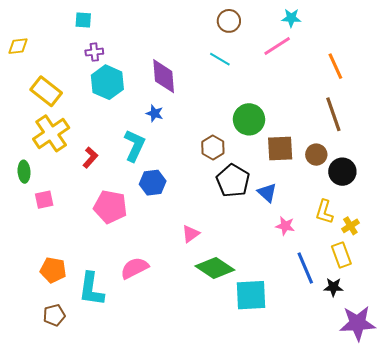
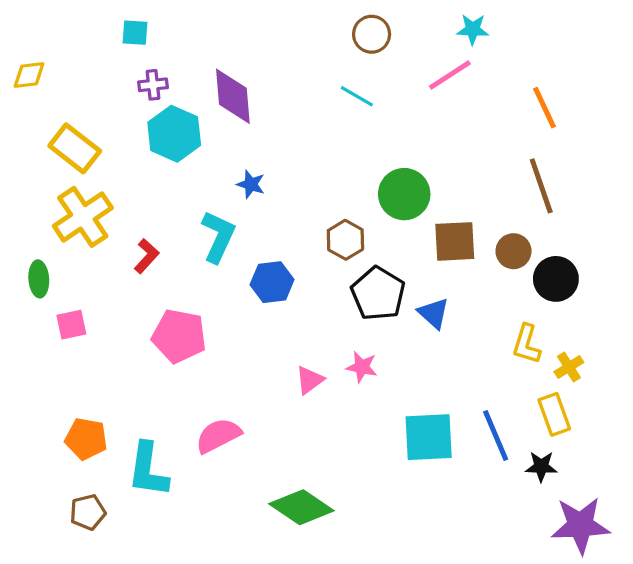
purple diamond: (164, 76) -> (233, 96), moved
blue hexagon: (153, 183) -> (272, 282), moved
pink star: (285, 226) -> (362, 367), moved
green diamond: (215, 268) -> (301, 507), moved
cyan square: (251, 295) -> (429, 437), moved

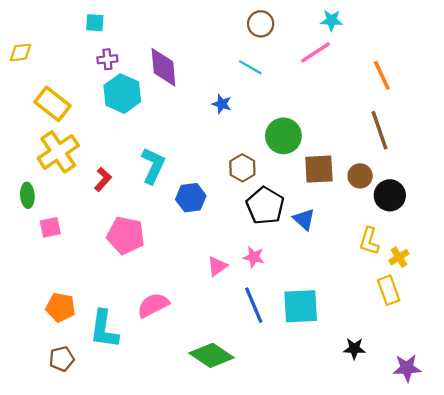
blue star: (251, 184) -> (222, 104), moved
blue line: (496, 436) -> (254, 305), moved
black star: (541, 467) -> (354, 349), moved
purple star: (580, 525) -> (407, 368), size x0.7

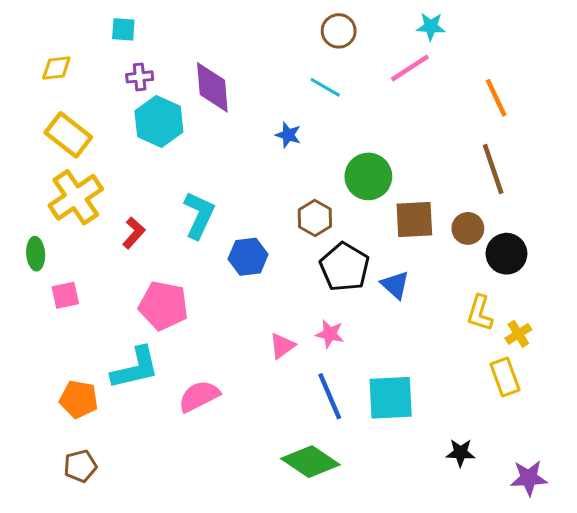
yellow diamond: (21, 52) -> (56, 68), moved
cyan L-shape: (104, 329) -> (135, 368), moved, turned -111
green diamond: (211, 355) -> (310, 462), moved

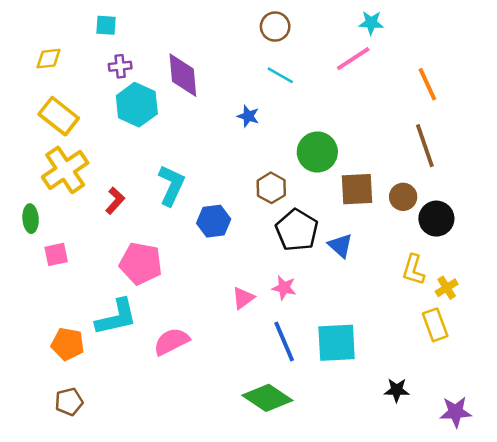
brown circle: (339, 31) -> (275, 27), moved

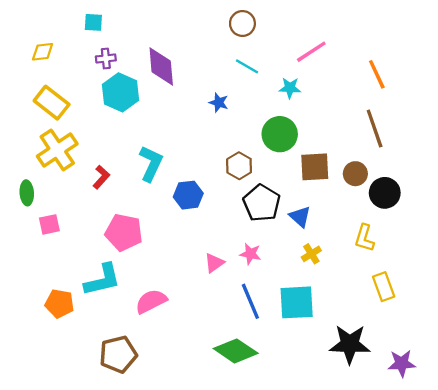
cyan star: (371, 23) -> (290, 88), moved
yellow cross: (447, 288) -> (311, 254), moved
black star: (397, 390) -> (350, 344), size x1.8
brown pentagon: (69, 402) -> (118, 354), moved, size x1.5

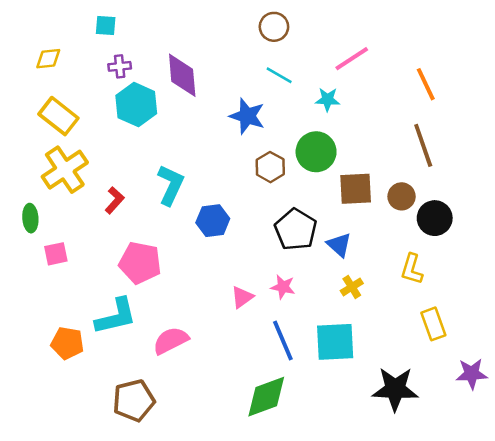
blue star: (219, 103) -> (247, 116), size x1.6
brown hexagon: (239, 166) -> (270, 167), moved
green diamond: (236, 351) -> (266, 397), turned -54
purple star: (402, 363) -> (472, 374), moved

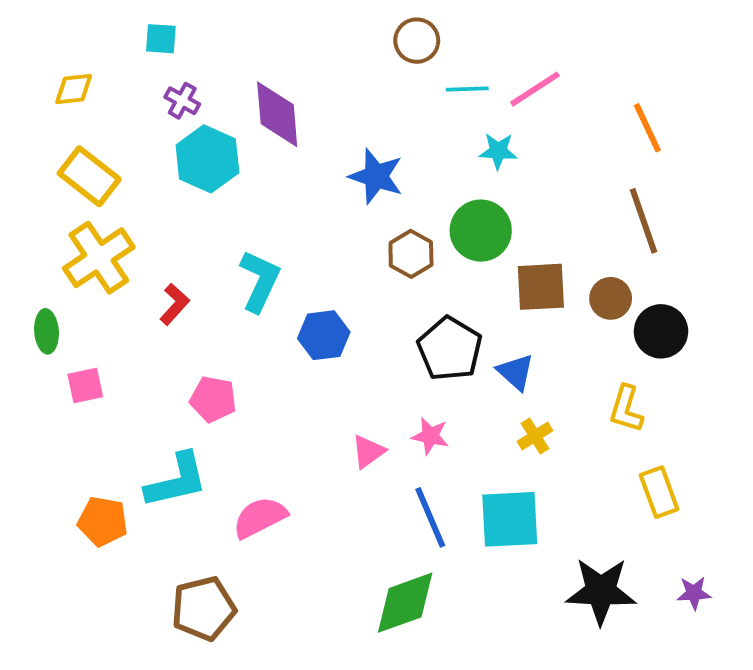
purple cross: (120, 66) -> (182, 101), turned 35
cyan line: (279, 75) -> (467, 89), moved, turned -32
pink pentagon: (140, 263) -> (213, 399), size x0.7
purple star: (472, 374) -> (694, 593), moved, size x0.7

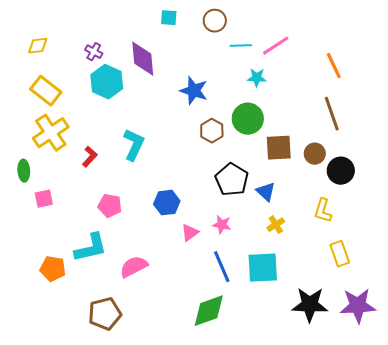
cyan square: (161, 39) -> (169, 18), moved
blue hexagon: (324, 335) -> (167, 203), moved
purple star: (694, 593) -> (358, 306), size x2.0

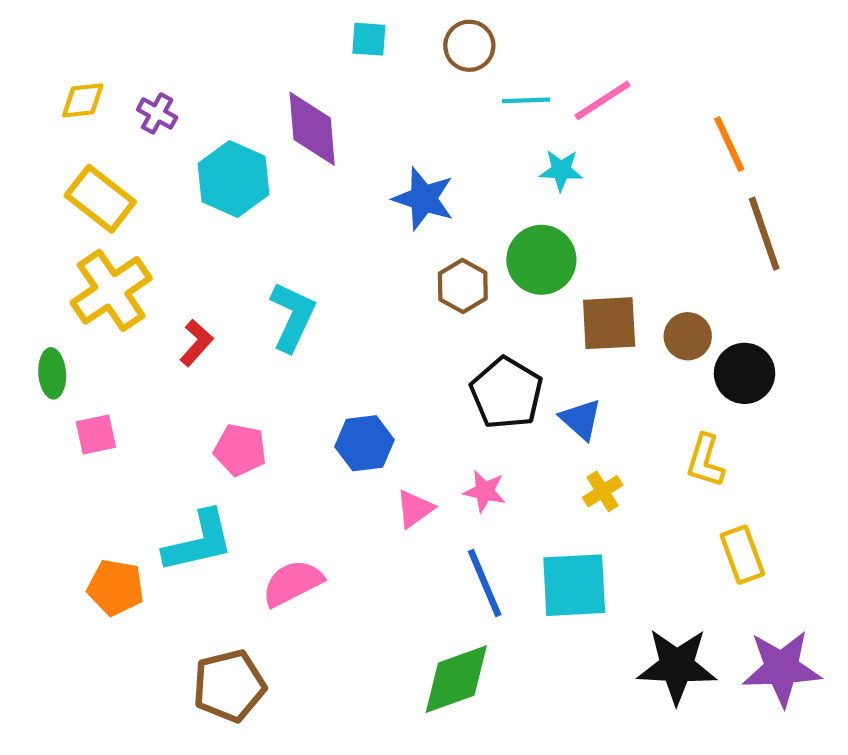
purple cross: (94, 52) -> (157, 113), moved
brown line: (332, 114) -> (764, 234), moved

